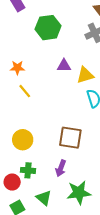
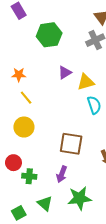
purple triangle: (64, 66) -> (65, 73), turned -32
yellow circle: (23, 140) -> (24, 127), moved
red circle: (12, 182) -> (13, 163), moved

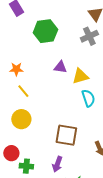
purple triangle: (65, 73) -> (60, 67), turned 40

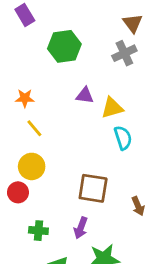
red circle: (11, 153) -> (18, 192), moved

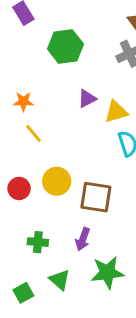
purple triangle: (85, 96) -> (87, 99), turned -36
yellow circle: (32, 166) -> (57, 181), moved
red circle: (18, 192) -> (19, 188), moved

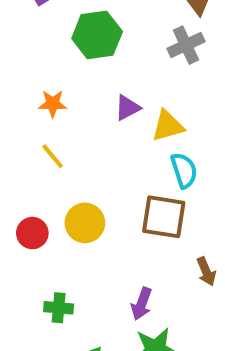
orange star: (23, 102) -> (53, 104), moved
brown square: (96, 197) -> (164, 217), moved
purple arrow: (83, 239) -> (142, 304), moved

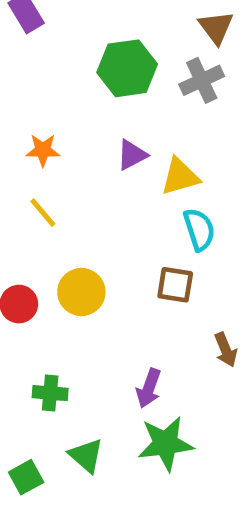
green hexagon: (97, 35) -> (127, 68), moved
brown square: (164, 217) -> (175, 285), size x0.7

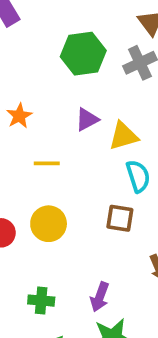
orange star: (43, 150) -> (19, 116), turned -30
yellow line: (43, 213) -> (47, 163), moved, turned -50
green cross: (50, 393) -> (41, 301), moved

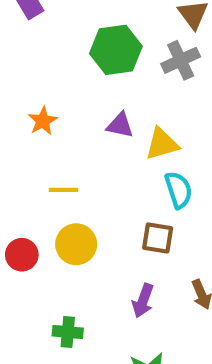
purple triangle: (87, 119) -> (120, 125), turned 40
yellow line: (47, 163) -> (64, 190), moved
purple arrow: (100, 297) -> (143, 301), moved

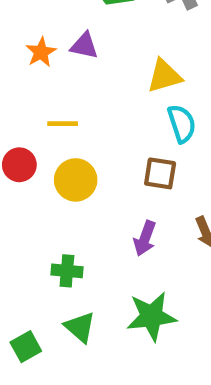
purple triangle: (120, 125) -> (84, 46), moved
red circle: (22, 255) -> (19, 165), moved

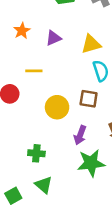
purple triangle: (84, 46) -> (53, 38), moved, turned -35
yellow circle: (76, 180) -> (57, 107), moved
green star: (151, 316) -> (91, 163), moved

